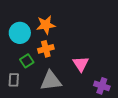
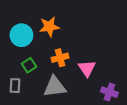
orange cross: (46, 49) -> (60, 58), moved

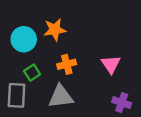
pink triangle: (87, 68) -> (111, 64), moved
gray rectangle: (15, 86) -> (17, 95), size x1.5

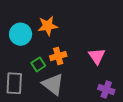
green square: (32, 73) -> (38, 64), moved
gray triangle: (61, 97) -> (53, 84), turned 45

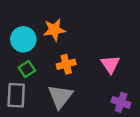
green square: (38, 64) -> (27, 69), moved
gray triangle: (53, 84) -> (60, 96), turned 30

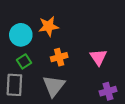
purple cross: (121, 102) -> (108, 91), turned -35

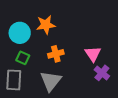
green square: (24, 61) -> (23, 58), turned -32
purple cross: (108, 91) -> (102, 73), moved, turned -35

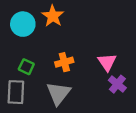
orange star: (46, 25) -> (53, 16), moved, turned -30
cyan circle: (20, 33) -> (23, 24), moved

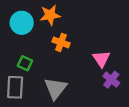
orange star: (53, 16) -> (50, 15), turned 30
orange cross: (64, 62) -> (61, 42), moved, turned 35

